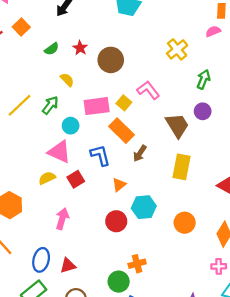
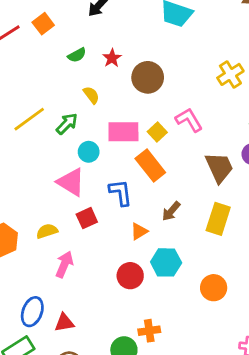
brown arrow: (140, 153) -> (171, 211), moved
yellow semicircle: (47, 178) -> (47, 231), moved

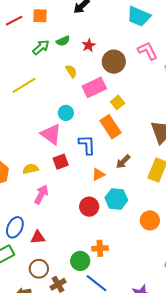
orange square: (43, 24) -> (40, 16), turned 35
pink L-shape: (189, 120) -> (147, 51), moved
green arrow: (67, 124) -> (41, 47), moved
pink rectangle: (123, 132) -> (94, 87), moved, turned -30

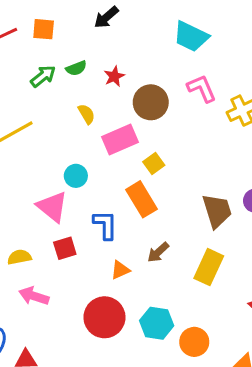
pink arrow: (41, 194) -> (34, 296), turned -102
cyan hexagon: (116, 199) -> (157, 323), moved
red circle: (89, 207) -> (104, 317), size x1.4

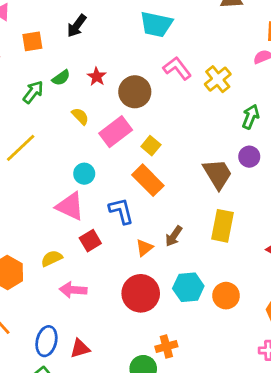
orange square: (44, 29) -> (32, 41), moved
brown arrow: (158, 252) -> (174, 236), moved

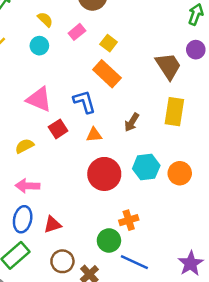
pink rectangle: (116, 132) -> (77, 32), size x0.6
cyan circle: (84, 174) -> (39, 46), moved
orange triangle: (144, 248) -> (94, 135), moved, turned 35
pink arrow: (73, 290) -> (28, 186), moved

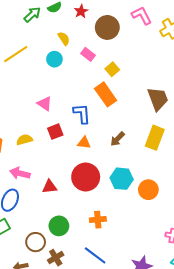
pink rectangle: (77, 32) -> (88, 54), turned 64
pink triangle: (39, 99) -> (45, 104), size x0.7
red triangle: (52, 225) -> (50, 187), moved
green circle: (109, 240) -> (59, 226), moved

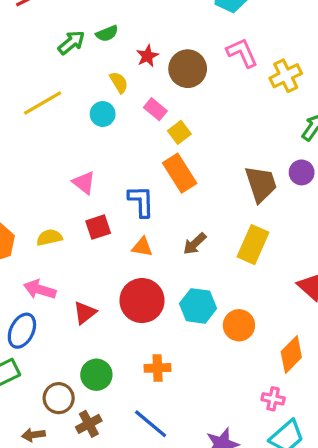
red star: (81, 11) -> (147, 56), moved
yellow square: (112, 69) -> (179, 132), moved
red triangle: (50, 187) -> (85, 313), turned -35

